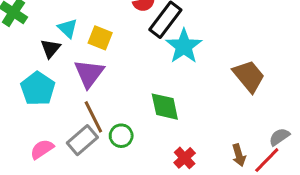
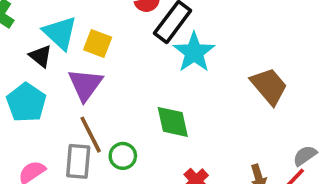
cyan triangle: (68, 28) -> (60, 33), size x1.5
black triangle: (50, 48) -> (41, 56), turned -30
gray rectangle: (82, 140) -> (78, 161), turned -44

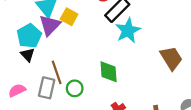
black triangle: (41, 56) -> (28, 55), moved
purple triangle: (85, 85) -> (50, 25), moved
cyan pentagon: (26, 103) -> (29, 36), moved

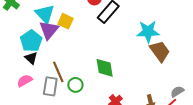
cyan star: (128, 31) -> (148, 32), moved, turned 30
pink semicircle: (17, 90) -> (25, 81), moved

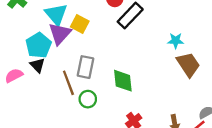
cyan star: (148, 32) -> (176, 41), size x0.6
pink semicircle: (25, 81) -> (14, 76), moved
gray rectangle: (50, 86) -> (85, 67), moved

